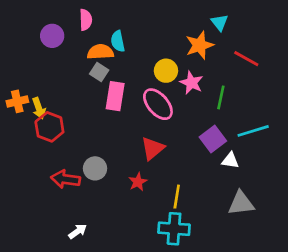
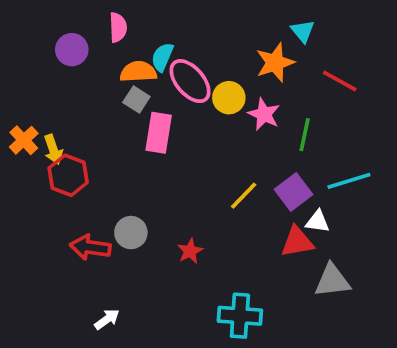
cyan semicircle: (118, 41) -> (162, 57), turned 35
orange cross: (17, 101) -> (24, 140), turned -30
pink ellipse: (158, 104) -> (190, 81), moved
red triangle: (153, 148) -> (297, 242), moved, turned 30
yellow line: (177, 197) -> (244, 196), moved, turned 35

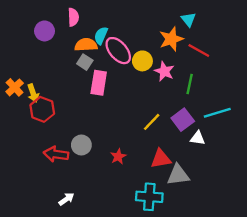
red line: (340, 81) -> (199, 51), moved
red triangle: (297, 242) -> (161, 159), moved
gray triangle: (332, 281) -> (178, 175), moved

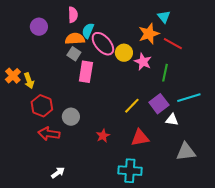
pink semicircle: (73, 17) -> (73, 15), moved
red hexagon: (42, 109) -> (42, 106), moved
gray circle: (81, 145) -> (71, 117), moved
gray triangle: (178, 175) -> (186, 152), moved

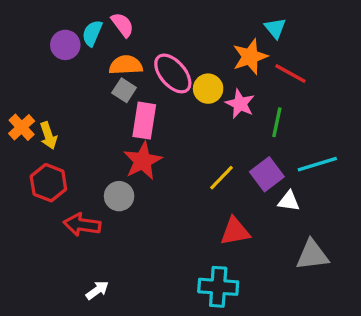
pink semicircle: (73, 15) -> (122, 25), turned -35
cyan semicircle: (88, 31) -> (92, 33), moved
red hexagon: (42, 106) -> (48, 183), moved
red star: (103, 136) -> (143, 161), moved, size x1.6

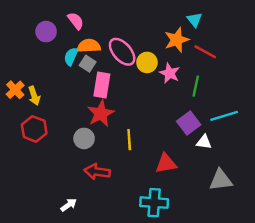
pink semicircle: (122, 25) -> (76, 21), moved
cyan semicircle: (92, 33) -> (71, 56), moved
yellow line: (222, 178) -> (129, 140), moved, turned -48
red arrow: (82, 225) -> (97, 172), moved

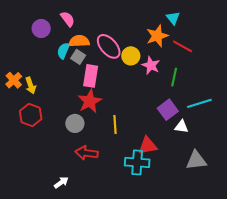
cyan cross: (154, 203) -> (137, 162), moved

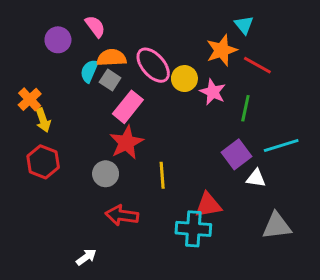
pink rectangle: (91, 76) -> (128, 107), turned 30
orange cross: (14, 80) -> (30, 99), moved

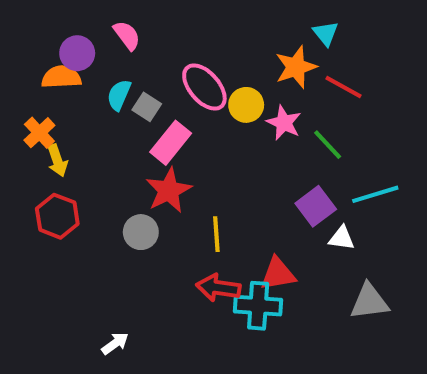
orange semicircle: (112, 58) -> (61, 77), moved
green line: (245, 108) -> (328, 145), turned -55
red arrow: (122, 215) -> (218, 288), moved

